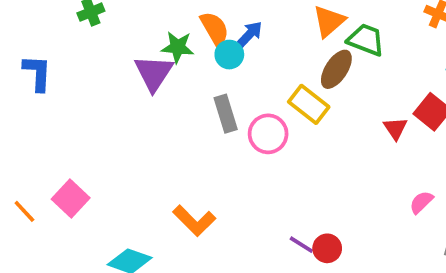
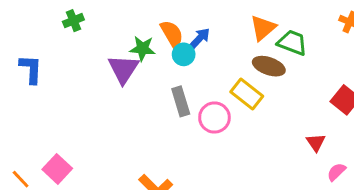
brown ellipse: (336, 69) -> (269, 66), turned 76
red triangle: (395, 128) -> (316, 142), moved

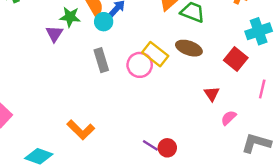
brown ellipse: (269, 66) -> (189, 48), moved
purple triangle: (123, 69) -> (54, 34), size x0.7
pink circle: (214, 118) -> (140, 65), moved

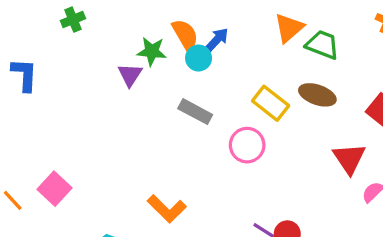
gray rectangle: (101, 60) -> (195, 112), turned -45
pink circle: (140, 65) -> (247, 145), moved
red triangle: (212, 94) -> (349, 158), size x1.5

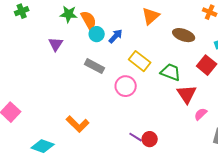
blue arrow: (217, 40) -> (116, 36), moved
green trapezoid: (322, 45) -> (171, 72), moved
green star: (152, 51) -> (69, 14), moved
brown ellipse: (317, 95) -> (184, 35), moved

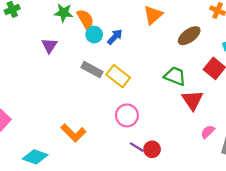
brown ellipse: (184, 35) -> (189, 36), turned -55
yellow rectangle: (140, 61) -> (118, 76), moved
pink circle: (126, 86) -> (127, 115), moved
pink semicircle: (201, 114) -> (208, 132), moved

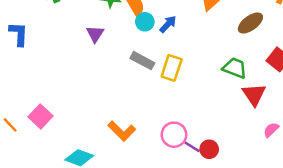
yellow rectangle: (118, 76) -> (172, 68), turned 70
pink circle: (127, 115) -> (174, 135), moved

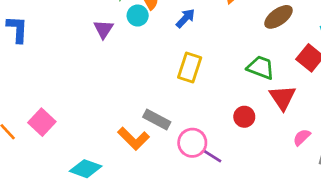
cyan circle: (145, 22) -> (138, 16), moved
gray rectangle: (142, 61) -> (157, 119), moved
red circle: (209, 149) -> (244, 117), moved

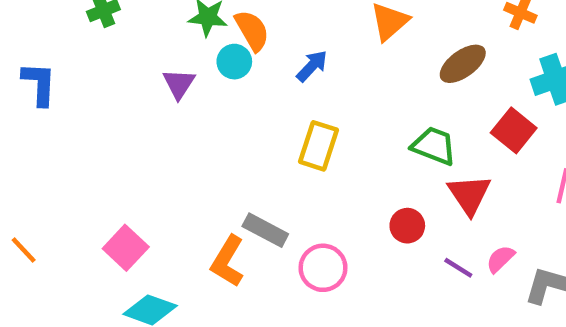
pink square: (42, 122) -> (126, 248), moved
orange L-shape: (133, 139) -> (228, 261), turned 76
purple line: (213, 156) -> (458, 268), moved

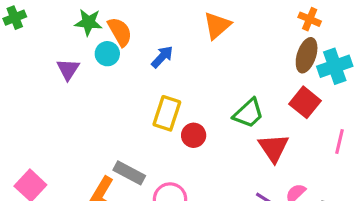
brown ellipse: (463, 64) -> (307, 55), moved, turned -36
green trapezoid: (434, 146) -> (248, 113), turned 116
red circle: (407, 226) -> (194, 135), moved

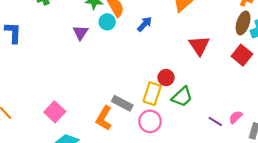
yellow rectangle: (167, 113) -> (152, 94), moved
green trapezoid: (248, 113) -> (182, 97), moved
red triangle: (274, 148) -> (199, 45), moved

